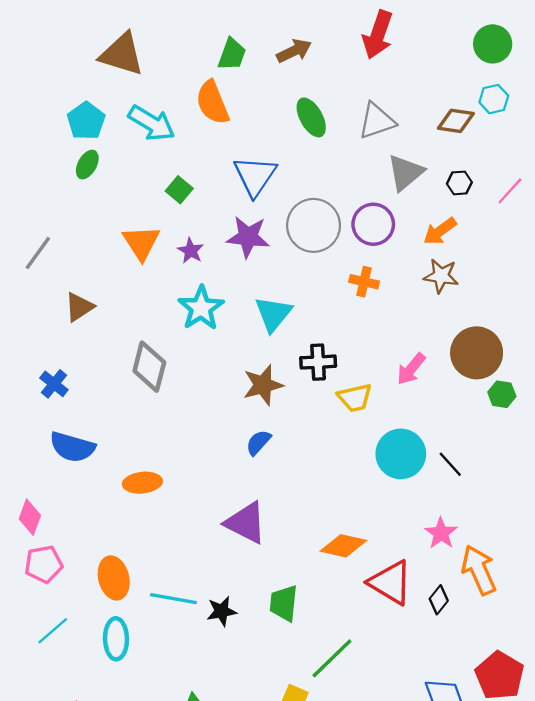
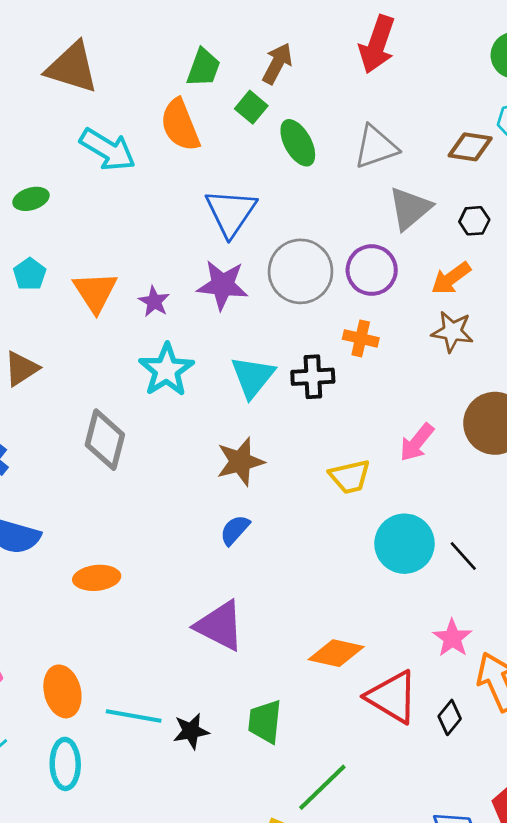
brown arrow: (294, 51) -> (277, 63), turned -36
cyan pentagon: (86, 121) -> (30, 274), moved, size x0.7
green ellipse: (87, 165) -> (31, 199), turned 44
green square: (179, 190) -> (251, 107), moved
black cross: (318, 362) -> (313, 377), moved

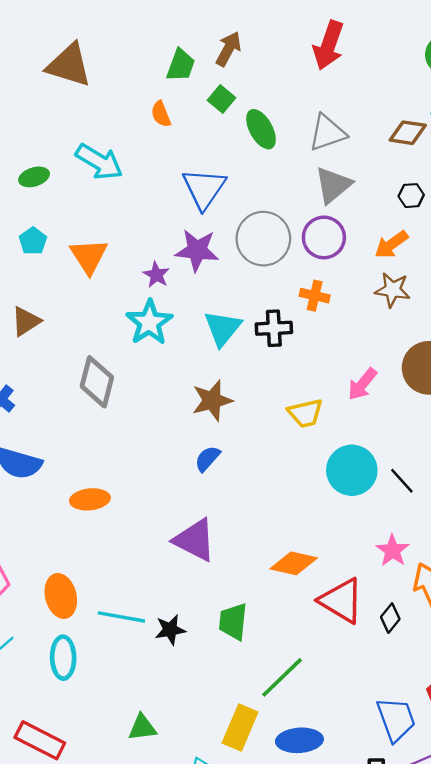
brown arrow: (277, 63) -> (228, 49), moved
orange semicircle: (180, 125) -> (161, 114), size x0.6
cyan arrow: (108, 150) -> (99, 162), moved
gray triangle: (410, 208) -> (333, 185), moved
purple star: (154, 301) -> (156, 275), moved

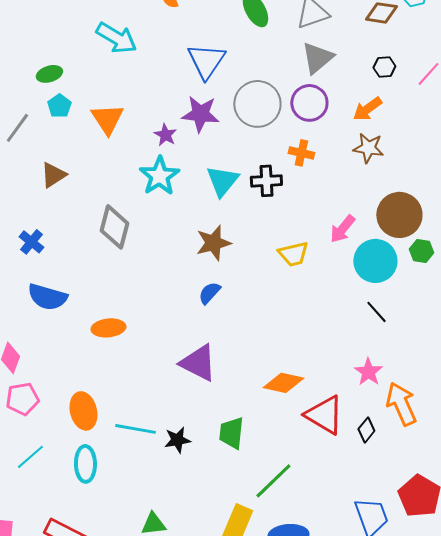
green ellipse: (34, 177) -> (49, 74), moved
cyan circle: (352, 470) -> (375, 261), moved

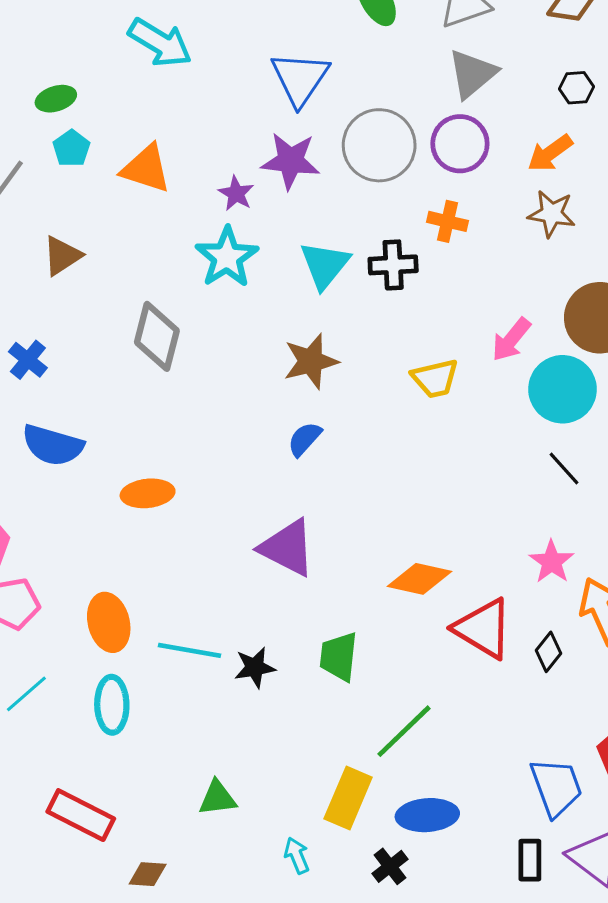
orange triangle: (107, 119) -> (146, 169), turned -39

